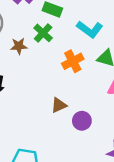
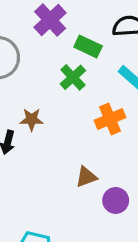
brown star: (19, 46) -> (32, 119), moved

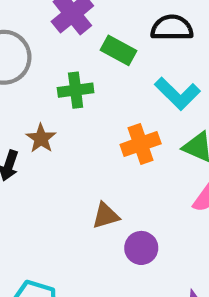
green cross: (73, 77) -> (76, 90), moved, turned 32
brown star: (32, 119) -> (41, 138), turned 30

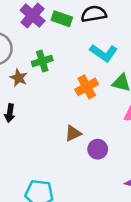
green rectangle: (119, 50) -> (62, 19), moved
brown star: (41, 138) -> (19, 78), moved

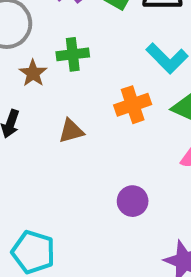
brown triangle: (73, 133) -> (71, 131), moved

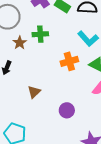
brown triangle: (71, 131) -> (34, 92), moved, turned -32

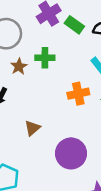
purple circle: (67, 110) -> (71, 153), size x1.6

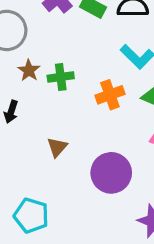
green cross: (45, 58) -> (61, 77), moved

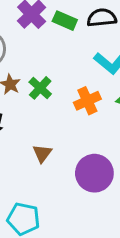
green cross: (61, 77) -> (40, 88), turned -35

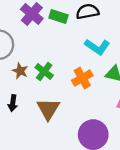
brown triangle: (42, 153) -> (48, 109), moved, size x1.5

